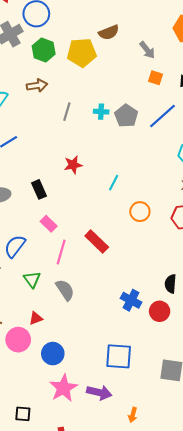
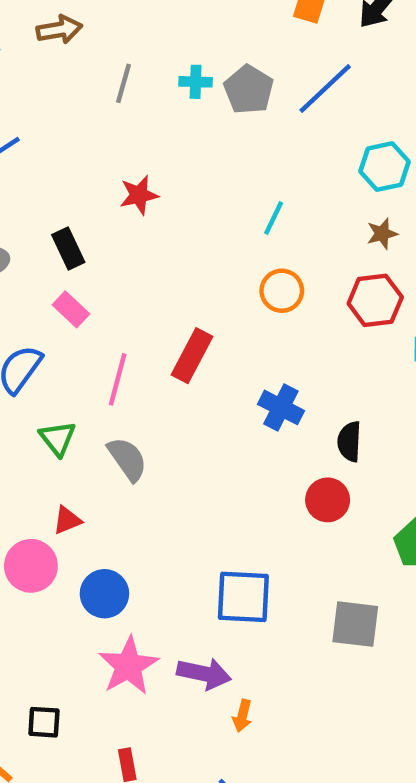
cyan line: (114, 183) -> (274, 218), moved
pink rectangle: (49, 224) -> (71, 309), moved
red rectangle: (97, 241) -> (192, 356), turned 75
blue cross: (131, 300) -> (281, 407), moved
orange arrow: (133, 415) -> (242, 716), moved

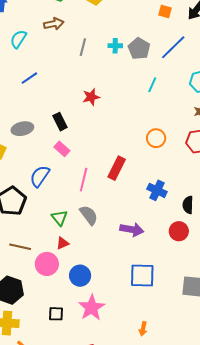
cyan line: (274, 218) -> (152, 85), moved
green triangle: (58, 438) -> (59, 218), moved
purple arrow: (204, 674) -> (132, 230), moved
black square: (44, 722) -> (56, 314), moved

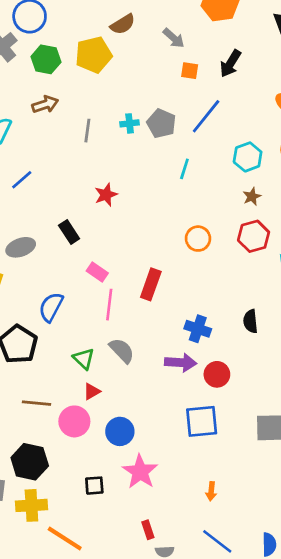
pink rectangle: (62, 149) -> (97, 272), moved
blue cross: (157, 190) -> (198, 329), moved
red circle: (179, 231) -> (217, 374), moved

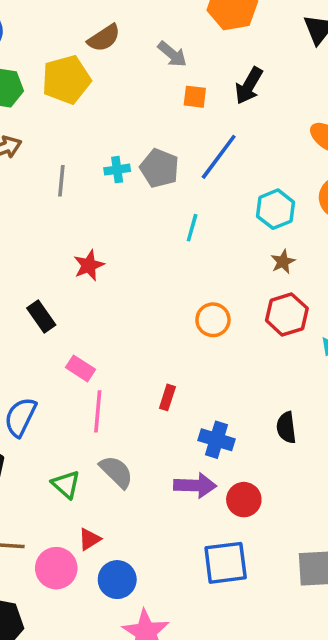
red rectangle: (151, 284) -> (167, 397), moved, size x0.6
red triangle: (92, 392) -> (89, 539), moved

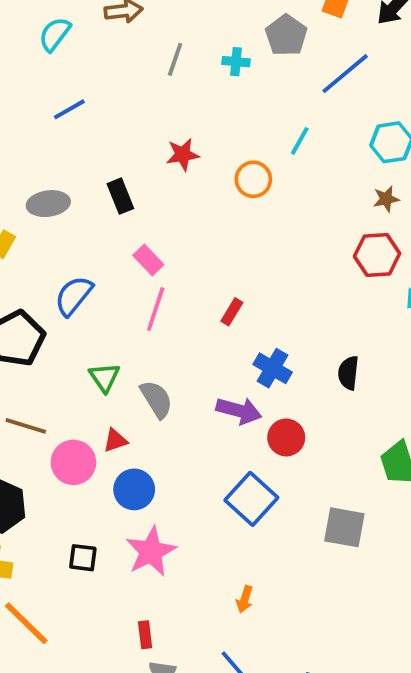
gray pentagon: (159, 168) -> (286, 35), moved
orange circle: (213, 320) -> (253, 179), moved
gray semicircle: (116, 472) -> (156, 399), moved
blue square: (226, 563) -> (251, 499), turned 36

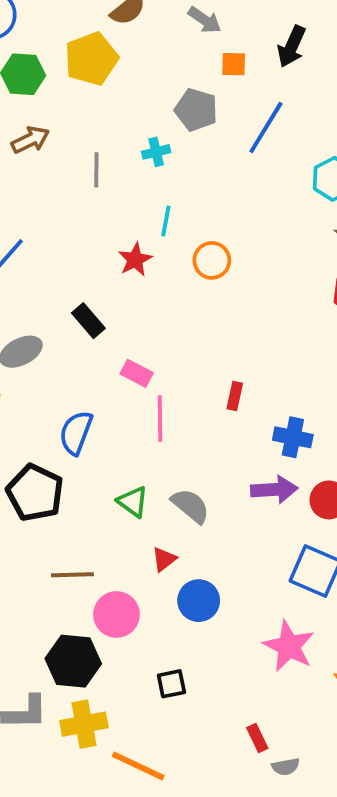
cyan line: (300, 141) -> (166, 221), moved
pink circle: (73, 462) -> (116, 614), moved
pink star: (151, 552) -> (289, 646), moved

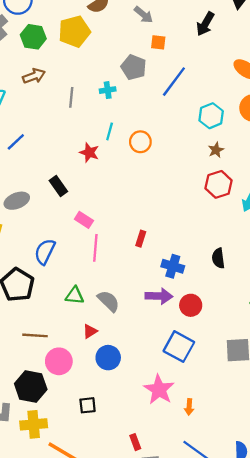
black arrow: (292, 47) -> (205, 24), moved
red star: (135, 260) -> (89, 153), turned -30
orange circle: (212, 260) -> (140, 142), moved
green triangle: (133, 502) -> (75, 296), turned -36

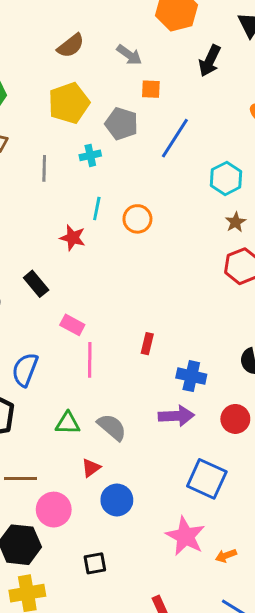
yellow pentagon: (74, 31) -> (69, 103), moved
red circle: (191, 305) -> (235, 419), moved
orange arrow: (189, 407) -> (226, 556), turned 70

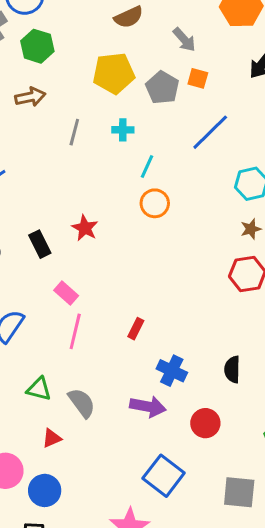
gray pentagon: (122, 124) -> (162, 88), moved
cyan line: (97, 209) -> (147, 166), moved
red star: (73, 238) -> (85, 228), moved
blue circle: (117, 500) -> (45, 490), moved

